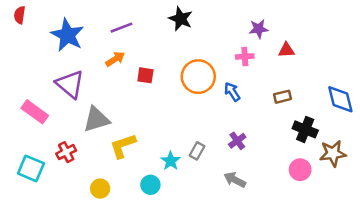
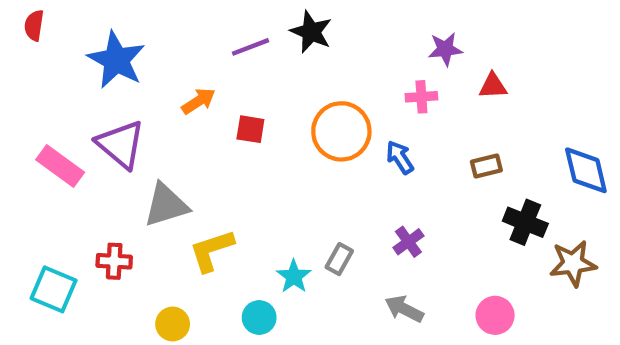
purple line: (122, 28) -> (250, 47), moved
pink rectangle: (35, 112) -> (60, 166), moved
red cross: (66, 152) -> (114, 261), turned 30
pink circle: (300, 170) -> (495, 315), moved

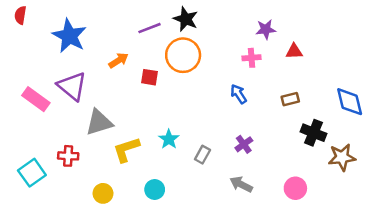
orange circle: (341, 131) -> (183, 55), moved
cyan star: (294, 276) -> (169, 139), moved
cyan square: (54, 289) -> (32, 173), turned 32

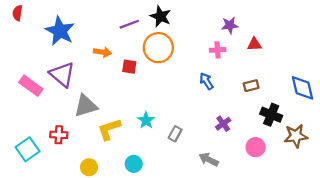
orange arrow: (118, 60) -> (102, 52), turned 42
purple cross: (244, 144) -> (223, 124), moved
pink circle: (295, 188) -> (256, 147), moved

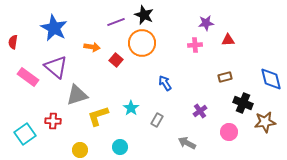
red semicircle: (17, 13) -> (13, 42), moved
red square: (129, 67) -> (116, 60), turned 32
blue arrow: (206, 81) -> (165, 83), moved

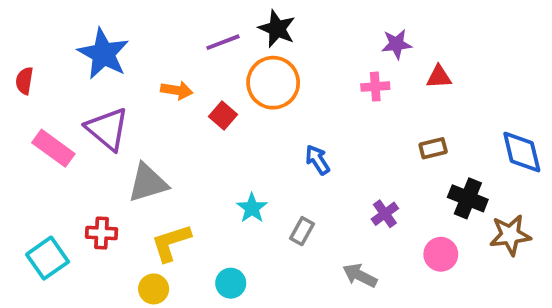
yellow L-shape: (98, 116) -> (171, 243), moved

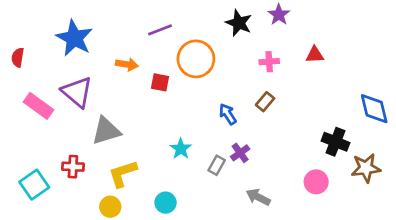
black star: (277, 29) -> (239, 23), moved
purple star: (396, 44) -> (279, 15), moved, turned -30
red square: (223, 115) -> (160, 82), turned -30
brown rectangle: (433, 148) -> (265, 102), moved, turned -36
purple cross: (385, 214) -> (240, 153), moved

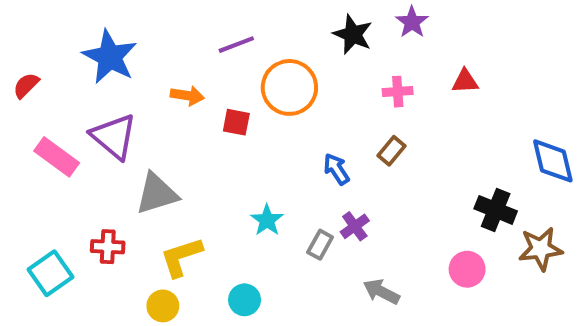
red semicircle: (18, 57) -> (26, 85), turned 36

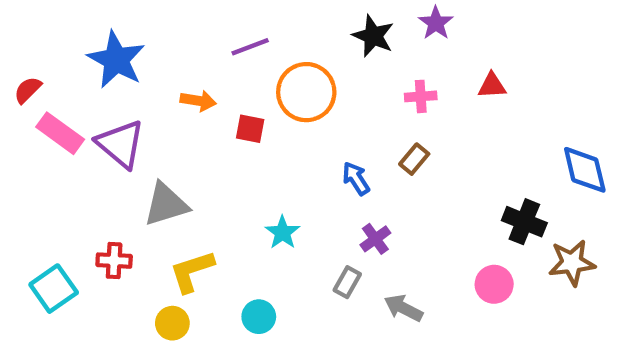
pink rectangle: (57, 157) -> (60, 133), moved
gray rectangle: (320, 245) -> (347, 282), moved

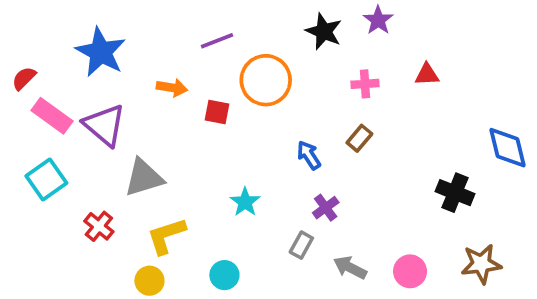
red cross: (114, 261) -> (99, 226), turned 36
brown star: (572, 263) -> (481, 264), moved
pink circle: (494, 284) -> (410, 271), moved
cyan square: (54, 289) -> (46, 179), moved

